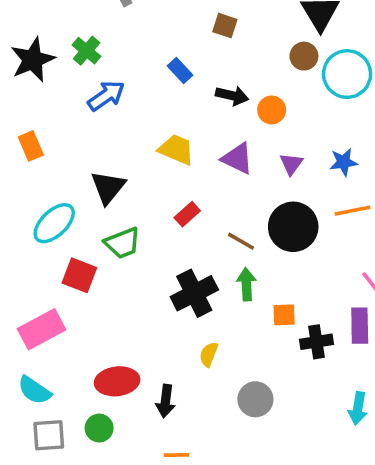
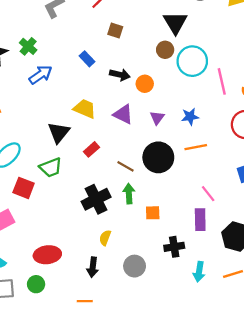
black triangle: (108, 187) -> (59, 132), moved
black cross: (317, 342) -> (174, 247), moved
black arrow: (166, 401) -> (93, 267), moved

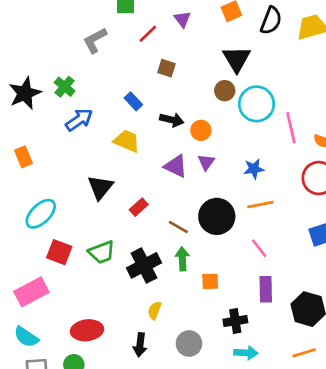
yellow trapezoid: (85, 109) -> (127, 141), moved
purple triangle: (157, 118) -> (206, 162), moved
green trapezoid: (51, 168) -> (102, 252), moved
pink line: (208, 194) -> (259, 248), moved
cyan arrow: (199, 272) -> (246, 353), moved, turned -96

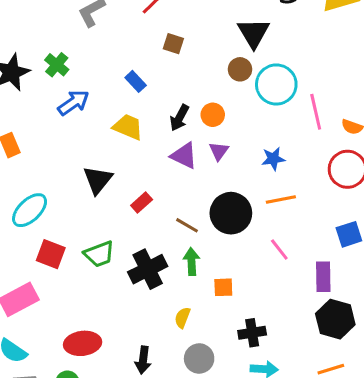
black arrow: (172, 120) -> (179, 118), moved, turned 105
purple rectangle: (266, 289) -> (323, 277), moved
yellow semicircle: (155, 310) -> (182, 318), moved

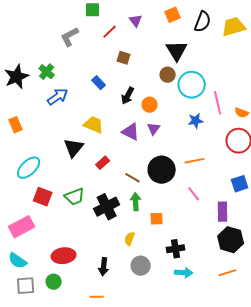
black arrow: (179, 118) -> (128, 96), moved
yellow trapezoid: (128, 127) -> (94, 125), moved
blue star: (273, 159) -> (196, 121), moved

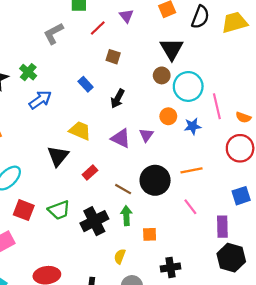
orange circle: (150, 105) -> (168, 116), moved

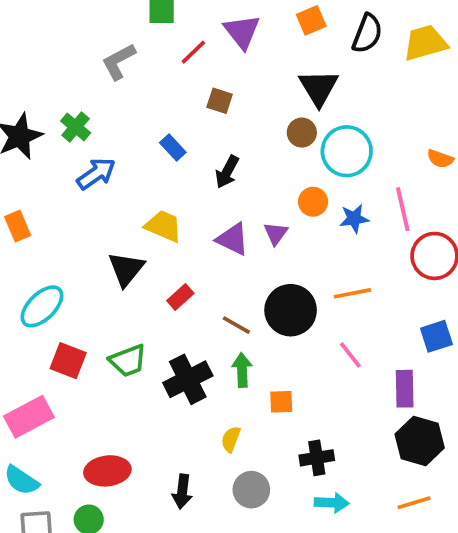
purple triangle: (126, 16) -> (242, 32), size x1.5
pink line: (217, 106) -> (403, 209), moved
orange semicircle: (243, 117) -> (440, 159), moved

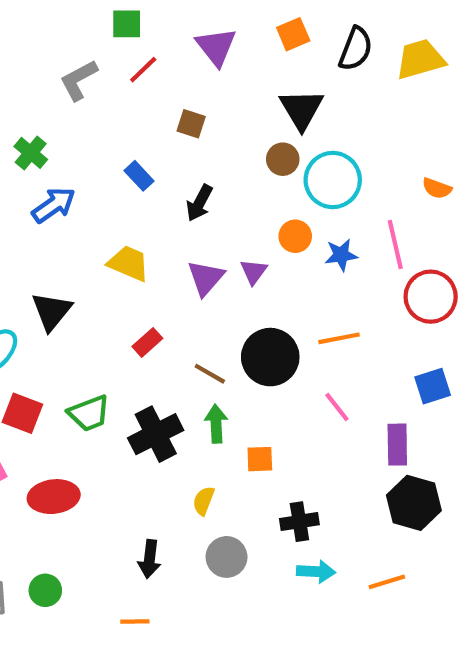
red line: (193, 52) -> (143, 70), moved
purple triangle: (233, 239) -> (206, 278), turned 45
black triangle: (126, 269) -> (52, 311), moved
red ellipse: (107, 471) -> (54, 497), moved
orange line: (414, 503) -> (387, 582), moved

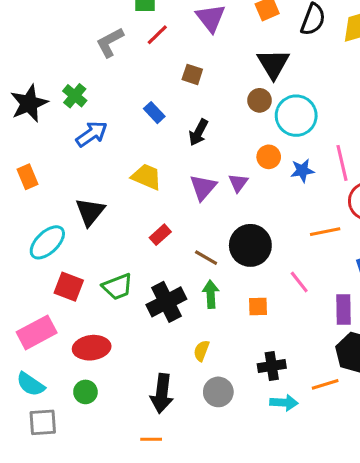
orange line: (339, 338) -> (325, 232), moved
orange square: (260, 459) -> (258, 306), moved
black arrow: (149, 559) -> (162, 393), size x1.4
orange line: (387, 582) -> (325, 384), moved
green circle: (45, 590) -> (85, 392), moved

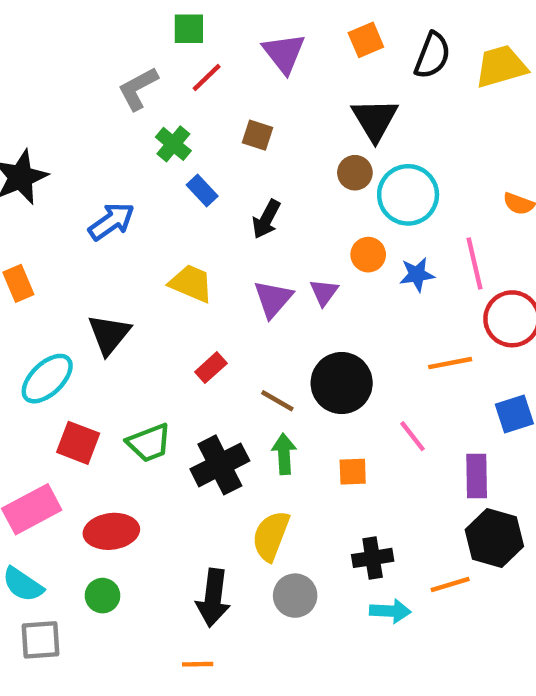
green cross: (75, 96) -> (173, 144), moved
yellow semicircle: (202, 351) -> (271, 536), size x1.6

